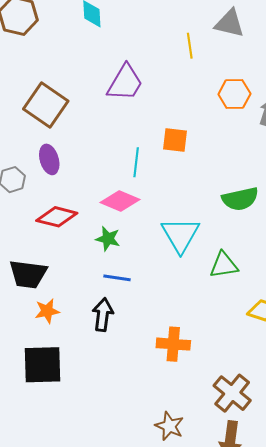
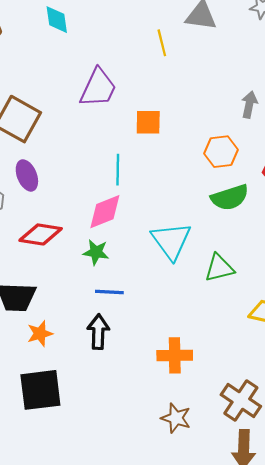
orange hexagon: (234, 94) -> (221, 152), moved
orange square: (175, 140) -> (148, 122), moved
pink diamond: (120, 201) -> (105, 212), turned -39
brown star: (169, 426) -> (176, 418), moved

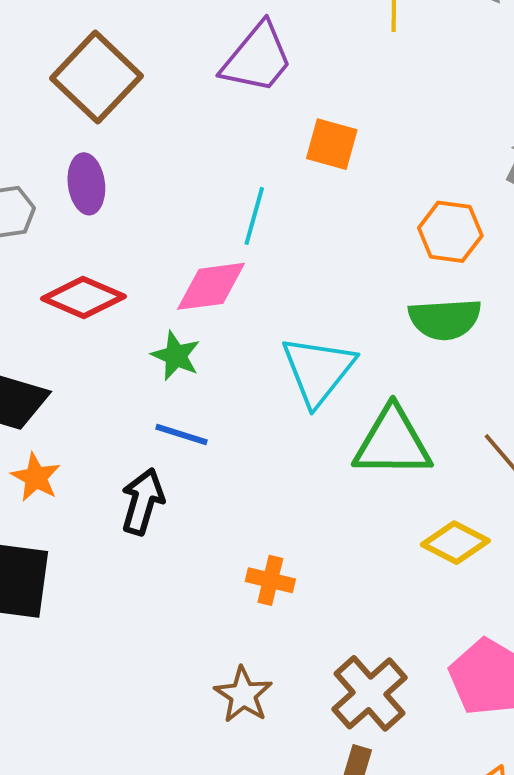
green triangle: (219, 268) -> (393, 442), size x1.4
orange star: (40, 334) -> (36, 477), turned 30
orange cross: (175, 355) -> (270, 580), size x0.7

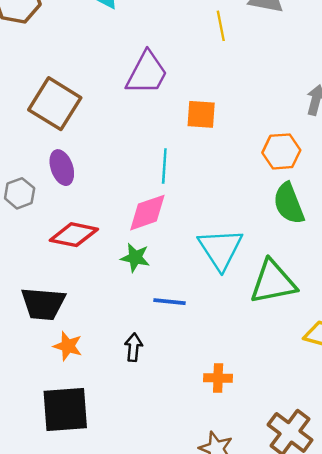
green semicircle: (445, 319) -> (289, 203), turned 84
blue line: (181, 434) -> (169, 302), moved
black arrow: (143, 501) -> (133, 347), size x0.7

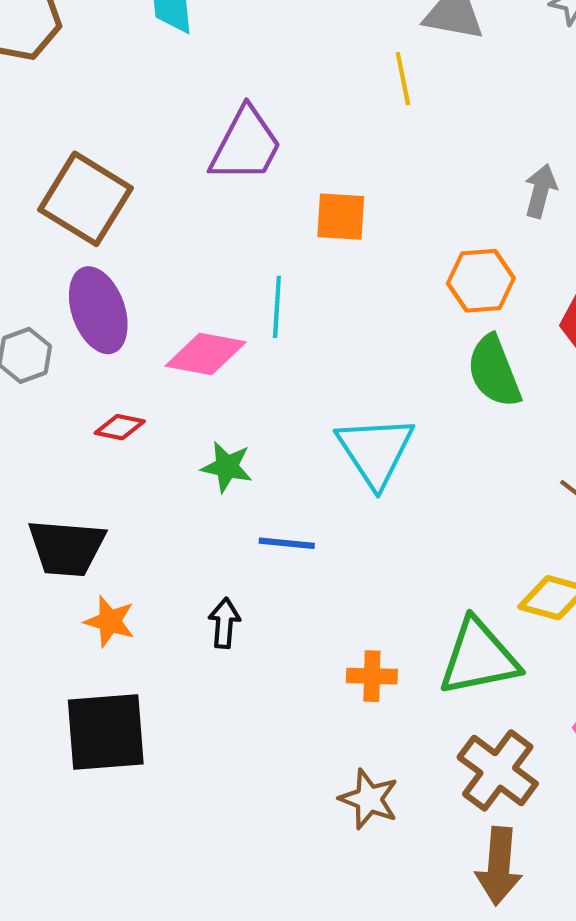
yellow line: (221, 26) -> (403, 79), moved
purple ellipse: (62, 168) -> (98, 310), size x1.4
pink diamond: (147, 213) -> (206, 354), moved, turned 30
red diamond: (74, 235) -> (120, 427), size x0.6
green triangle: (273, 282) -> (479, 657), moved

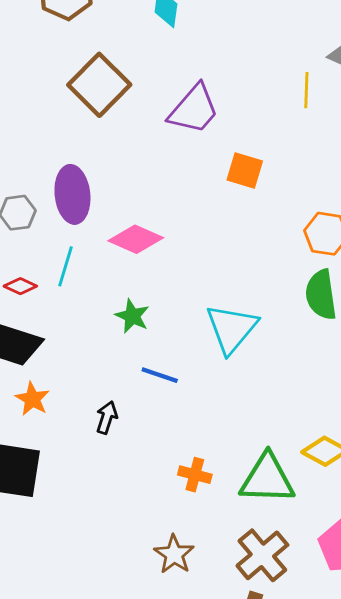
brown square: (86, 199) -> (99, 85), moved
cyan line: (277, 307) -> (66, 266), moved
red diamond: (120, 427) -> (20, 286), moved

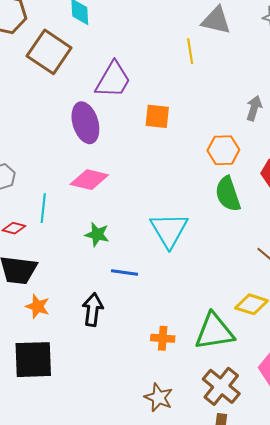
brown square: (99, 85) -> (49, 52), moved
purple ellipse: (72, 194) -> (85, 123), moved
black arrow: (107, 417) -> (93, 310), size x1.4

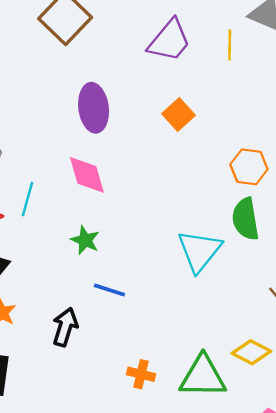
purple trapezoid: (113, 80) -> (169, 41), moved
orange square: (157, 116) -> (179, 114), turned 32
pink diamond: (89, 180) -> (87, 175), turned 51
cyan triangle: (169, 230) -> (199, 251), moved

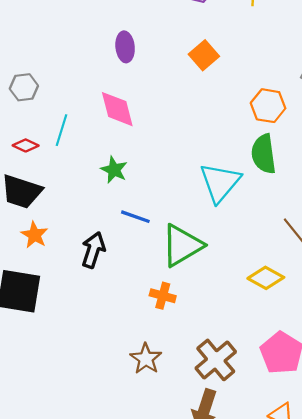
purple ellipse: (94, 108) -> (125, 47), size x0.7
green triangle: (203, 377) -> (182, 245), moved, turned -33

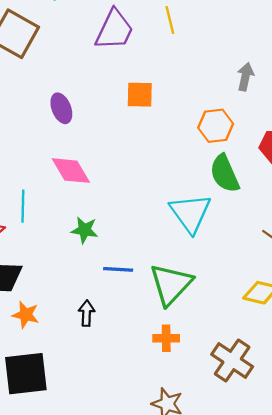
orange square: (204, 55) -> (140, 95), turned -32
black arrow: (93, 250) -> (87, 313), size x0.7
brown cross: (216, 360) -> (232, 361), moved

